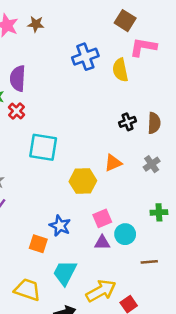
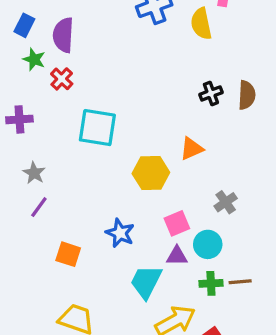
gray cross: (152, 164) -> (226, 202), moved
green cross: (159, 212) -> (211, 283), moved
orange square: (38, 244) -> (68, 254), moved
cyan trapezoid: (65, 273) -> (146, 282), moved

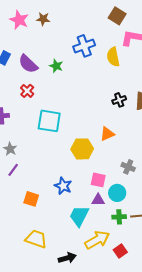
purple semicircle: (63, 35) -> (28, 64), turned -50
green star: (34, 59) -> (56, 66), moved
gray cross: (226, 202) -> (128, 167), turned -32
pink square: (177, 223) -> (98, 180), turned 35

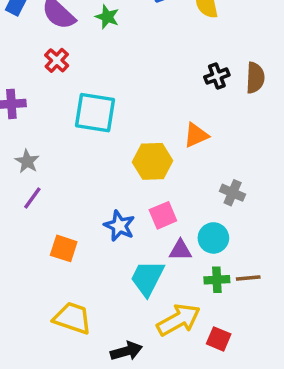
pink square: (98, 180) -> (163, 215), moved, turned -35
red square: (120, 251) -> (219, 339), turned -32

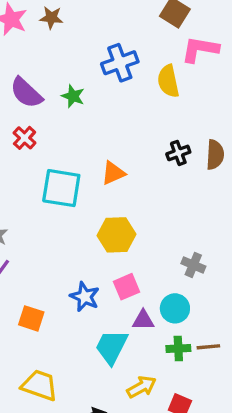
orange triangle: (196, 135) -> (113, 173), moved
yellow arrow: (179, 320) -> (142, 387), size x0.7

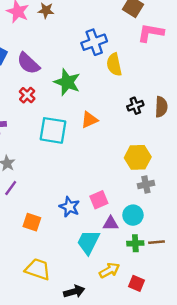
yellow semicircle: (168, 81) -> (114, 65), moved
green star: (73, 96) -> (67, 82), moved, size x1.6
yellow hexagon: (116, 235) -> (138, 157), moved
gray cross: (193, 265) -> (146, 184), turned -35

